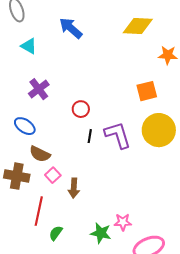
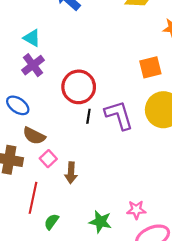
cyan triangle: (29, 46) -> (32, 38), moved
red circle: (81, 109) -> (79, 87), size x1.8
pink star: (123, 222) -> (136, 210), moved

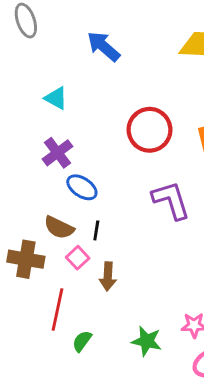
purple cross: (33, 65) -> (58, 153), moved
red circle: (79, 87) -> (150, 130), moved
blue ellipse: (18, 105) -> (82, 187), moved
black line: (88, 116) -> (96, 230), moved

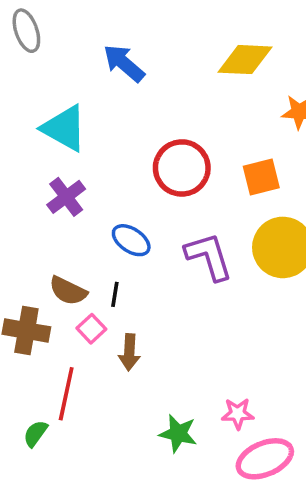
cyan triangle: (56, 98) -> (64, 128), size x1.6
blue ellipse: (82, 187) -> (131, 240), moved
green semicircle: (82, 341) -> (35, 433), moved

